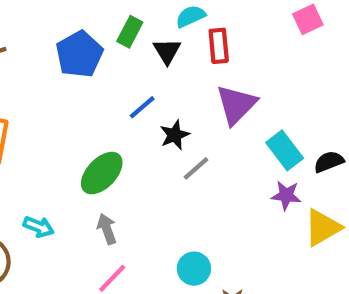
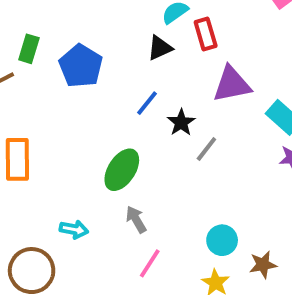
green rectangle: (130, 32) -> (29, 49), moved
black triangle: (167, 51) -> (160, 48), turned 48
purple triangle: (236, 105) -> (232, 84), turned 45

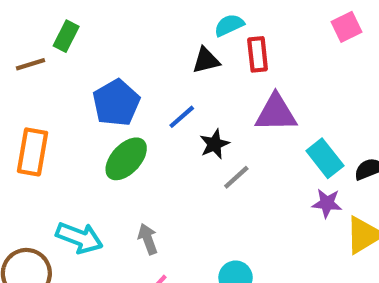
blue pentagon: (81, 66) -> (116, 103), moved
green ellipse: (122, 170) -> (126, 159), moved
cyan arrow: (74, 229) -> (79, 238), size x1.5

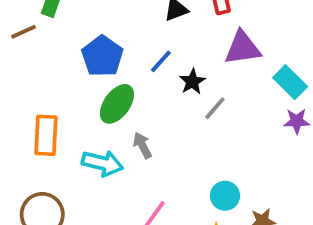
orange rectangle: (33, 152) -> (46, 135), moved
cyan arrow: (79, 238) -> (102, 163), moved
gray arrow: (148, 239) -> (142, 145), moved

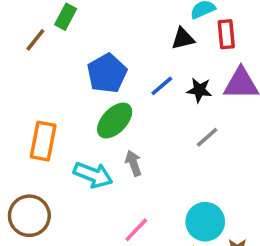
brown line: (23, 32) -> (35, 40), turned -35
black star: (192, 82) -> (199, 90), moved, turned 30
cyan circle: (225, 196) -> (205, 222), size x1.4

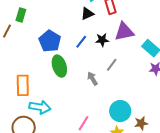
green ellipse: (115, 121) -> (59, 66), turned -50
gray arrow: (133, 163) -> (92, 79), moved
cyan arrow: (93, 175) -> (40, 107), moved

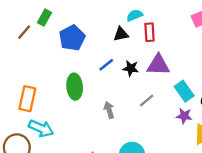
blue pentagon: (50, 41) -> (72, 38), moved
gray line: (112, 65) -> (147, 100), moved

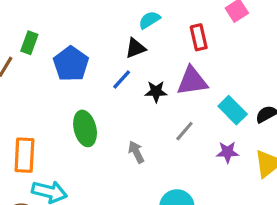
red rectangle: (150, 32) -> (199, 37), moved
blue line: (106, 65) -> (122, 80), moved
purple star: (184, 116) -> (227, 152), moved

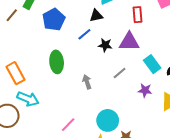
orange rectangle: (24, 155) -> (16, 73), turned -40

